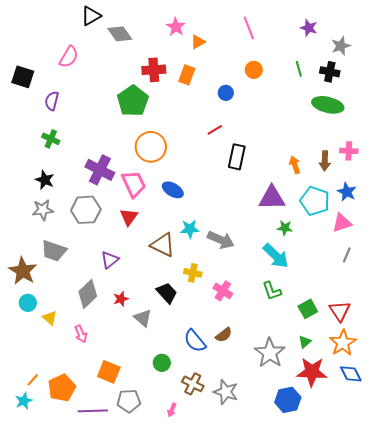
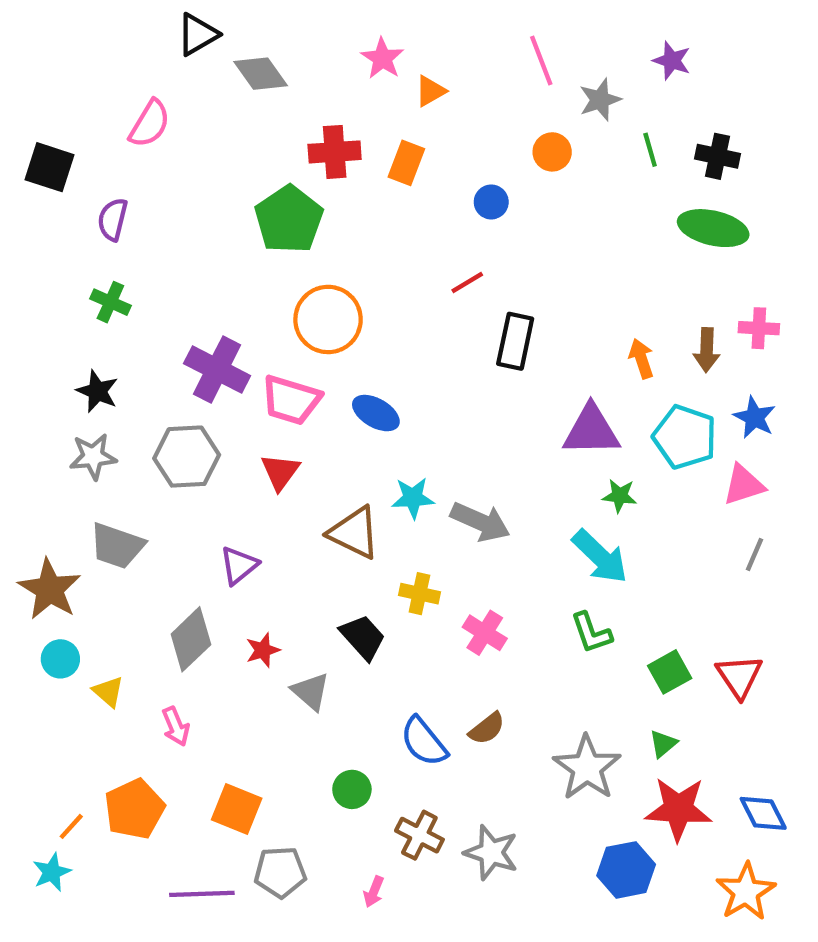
gray star: (341, 46) -> (600, 100), moved
pink trapezoid: (134, 184) -> (291, 400), turned 132
orange star: (343, 343) -> (746, 892), moved
orange pentagon: (62, 388) -> (134, 809), moved

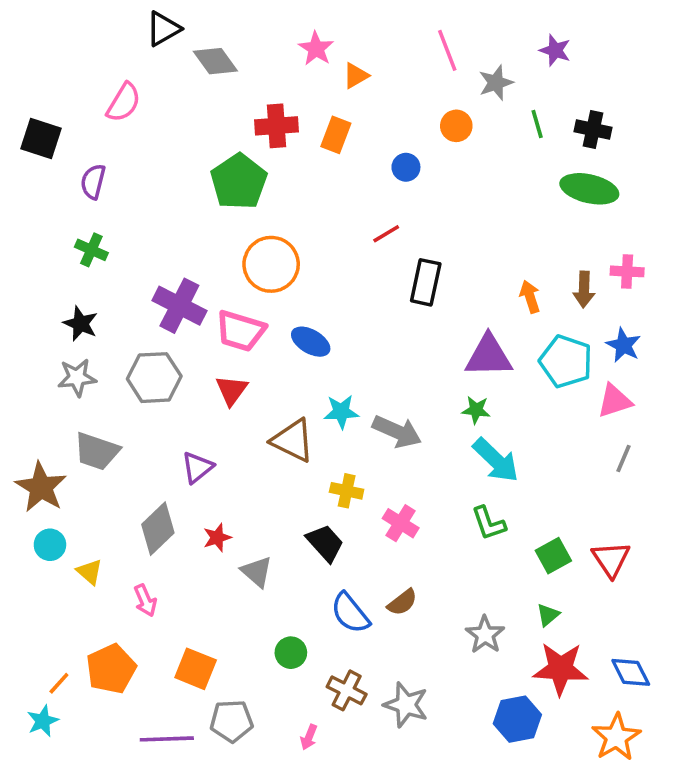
green star: (620, 496) -> (476, 410), moved
black trapezoid: (363, 637) -> (325, 543), moved
gray star: (587, 768) -> (485, 635), size x0.7

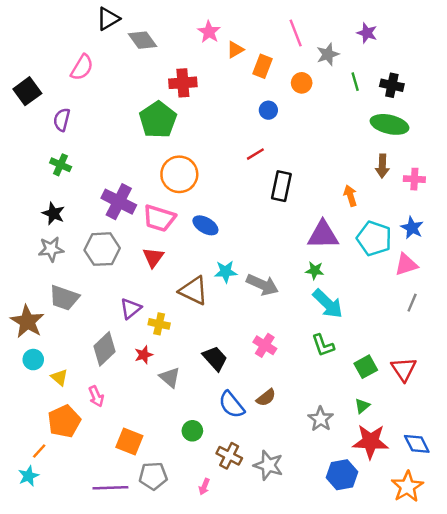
orange rectangle: (336, 135) -> (262, 66), moved
black square: (41, 138) -> (27, 91), turned 36
brown arrow: (584, 289) -> (382, 166), moved
yellow cross: (347, 491) -> (159, 324), moved
orange pentagon: (111, 669) -> (64, 421), moved

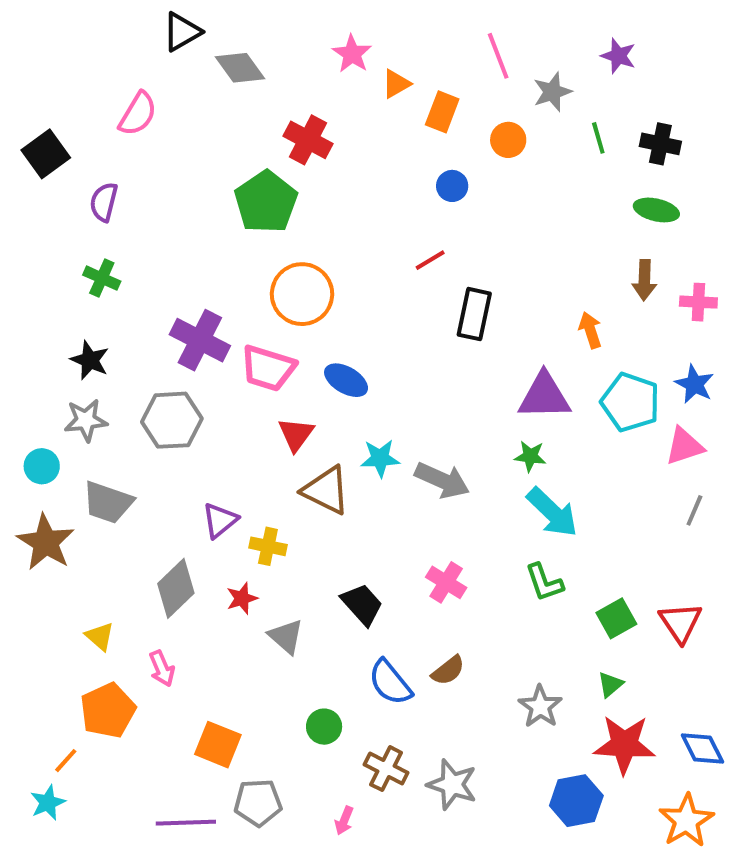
red cross: (183, 83) -> (308, 140), turned 32
green ellipse: (390, 124) -> (656, 210), size x0.7
red triangle: (153, 257) -> (296, 434), moved
cyan circle: (33, 360) -> (42, 466), moved

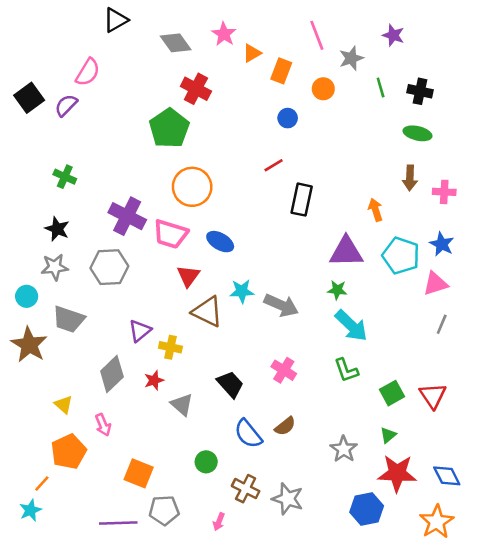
gray diamond: (240, 68) -> (176, 43), moved
purple semicircle: (104, 202) -> (66, 105), moved, turned 30

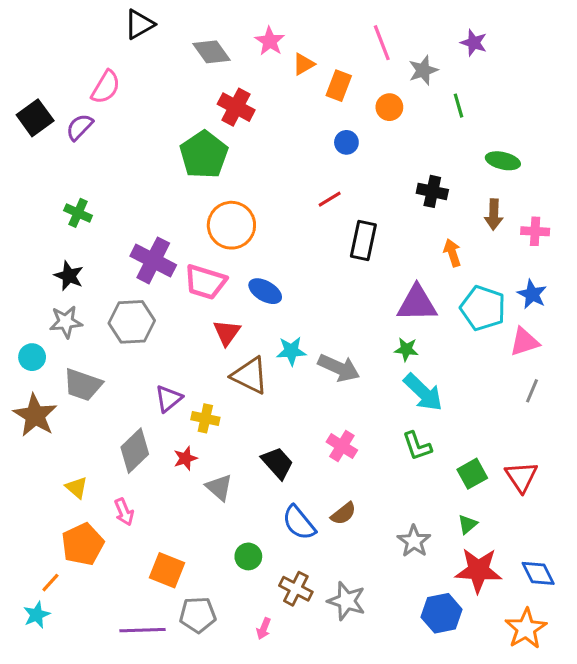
black cross: (420, 91) -> (432, 191), moved

